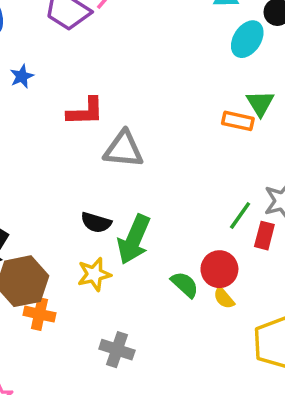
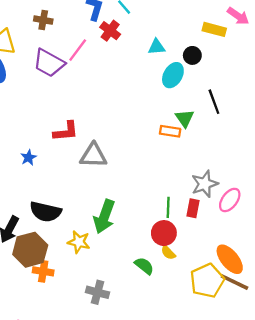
blue star: (22, 76) -> (29, 158), moved
green line: (240, 215) -> (168, 207), moved, turned -30
black semicircle: (96, 222) -> (45, 212), moved, size x1.5
yellow star: (94, 274) -> (79, 242), turned 30
green semicircle: (185, 285) -> (144, 266), moved

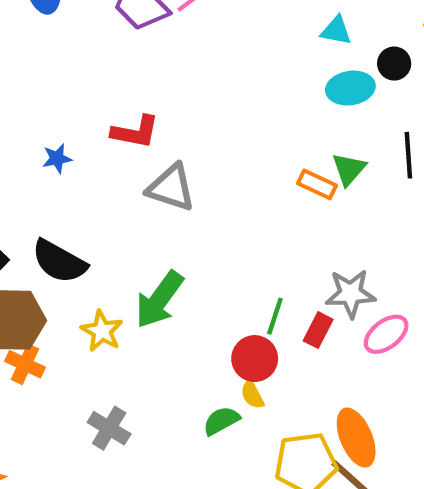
cyan ellipse: (173, 75) -> (350, 88), turned 35
green semicircle: (144, 266) -> (221, 421), moved, turned -84

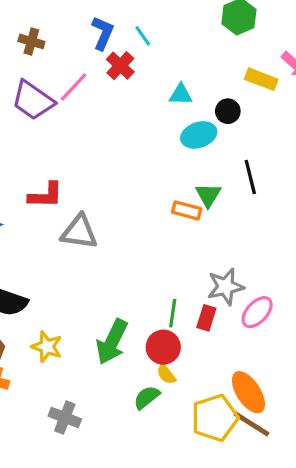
green arrow: (159, 300) -> (112, 342), moved

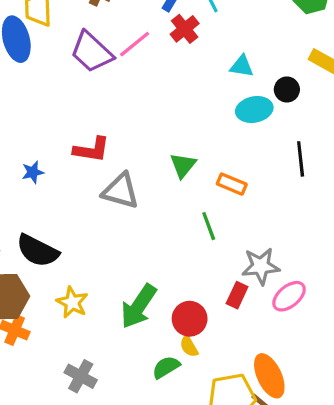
green triangle: (208, 195) -> (183, 165), moved
green line: (173, 313) -> (209, 226), moved, turned -36

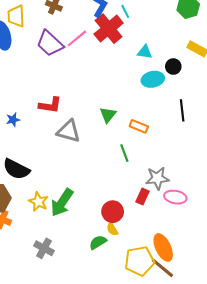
red cross: (185, 29) -> (109, 29), size x1.6
pink ellipse: (289, 296) -> (175, 197), turned 50
green arrow: (139, 306) -> (62, 203), moved

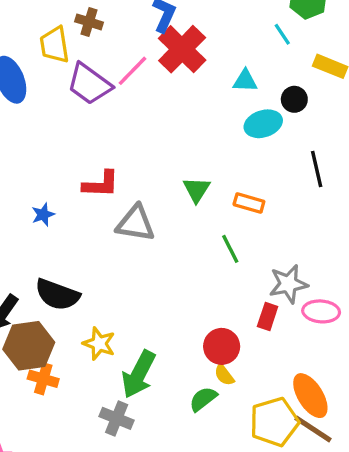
cyan line: (125, 11) -> (282, 34), moved
yellow trapezoid: (16, 16) -> (54, 45), moved
green arrow: (62, 203) -> (139, 374), moved

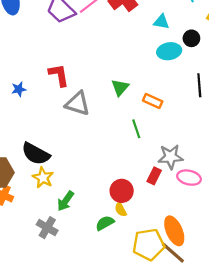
red L-shape: (101, 184) -> (59, 75), turned -110
black semicircle: (57, 295) -> (36, 154), moved
green arrow: (139, 374) -> (66, 201), size x0.7

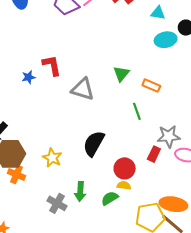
red L-shape: (59, 75) -> (52, 65), moved
black semicircle: (36, 154) -> (94, 143), moved, turned 92
green arrow: (66, 201) -> (80, 191), moved, turned -30
yellow semicircle: (121, 209) -> (124, 185), turned 128
orange ellipse: (174, 231) -> (173, 204), turned -56

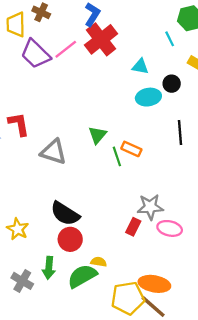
green line: (137, 111) -> (117, 156), moved
black semicircle: (94, 143) -> (65, 214), turned -88
red circle: (125, 168) -> (70, 239), moved
green semicircle: (110, 198) -> (82, 276), size x1.5

